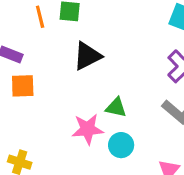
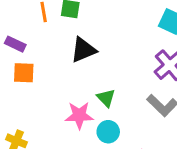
green triangle: (116, 107) -> (106, 98), turned 30

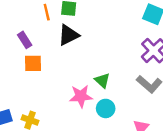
purple rectangle: (15, 44) -> (25, 40), turned 35
black triangle: (83, 50) -> (68, 35), moved

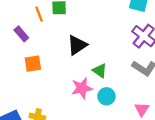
black triangle: (68, 35) -> (77, 45), moved
purple rectangle: (25, 40) -> (21, 34), moved

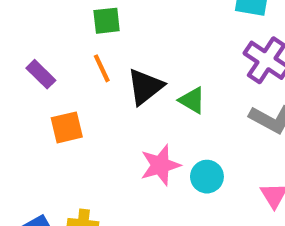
orange line: (39, 14) -> (102, 68), moved
green triangle: (100, 71) -> (192, 100), moved

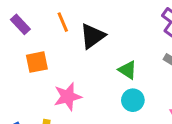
green triangle: (192, 100) -> (128, 70), moved
pink star: (160, 165) -> (68, 97), moved

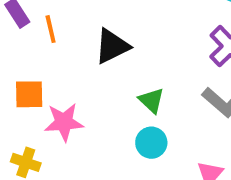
orange line: (63, 22) -> (51, 29), moved
orange square: (37, 62) -> (29, 94), moved

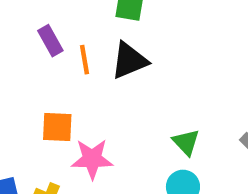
black triangle: (112, 46) -> (129, 61), moved

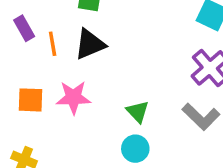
pink star: (92, 159) -> (73, 98), moved

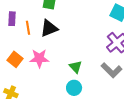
purple rectangle: (24, 28) -> (12, 19), turned 32
orange square: (31, 100) -> (15, 59), turned 35

